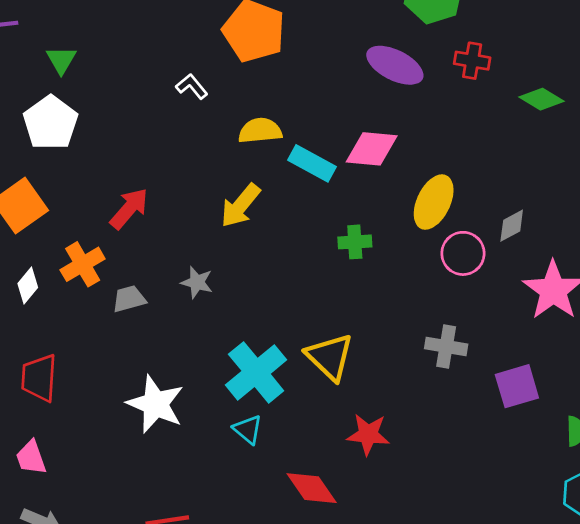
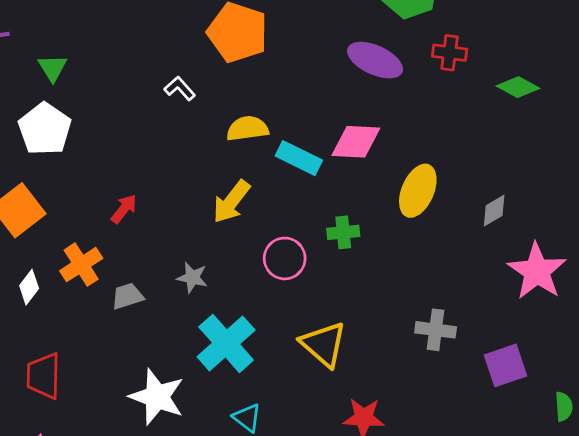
red arrow: (129, 208) -> (124, 209), size x0.7
pink circle: (463, 253) -> (285, 258), moved
cyan cross: (256, 372) -> (226, 343), moved

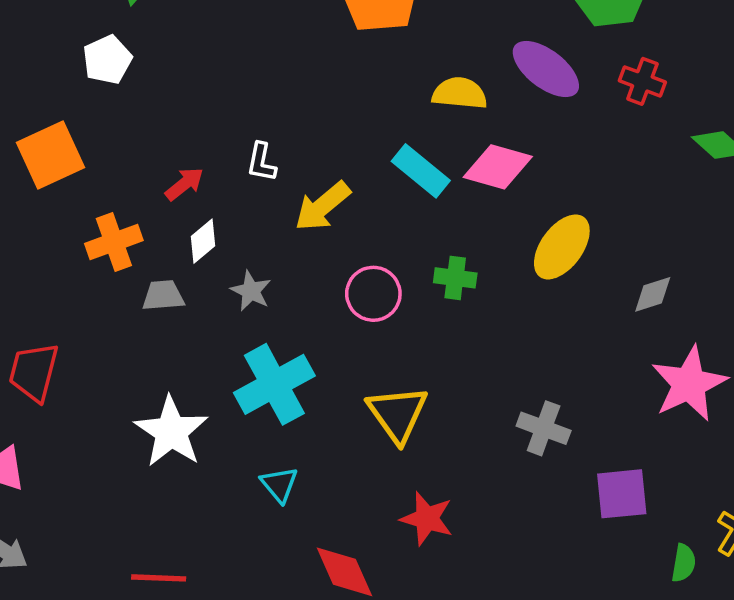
white L-shape: (180, 89) -> (262, 162), moved, turned -140
white pentagon: (45, 129) -> (107, 60), size x0.7
yellow semicircle: (247, 129) -> (460, 93), moved
white diamond: (29, 287) -> (203, 241), moved

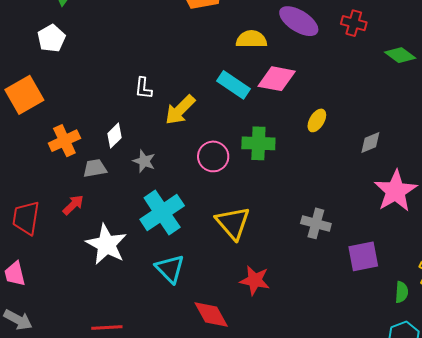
red arrow: (184, 184) -> (73, 205), moved
yellow ellipse: (562, 247) -> (317, 120), size x0.6
green cross: (455, 278) -> (258, 143), size x1.4
cyan triangle: (279, 485) -> (170, 269), size x1.4

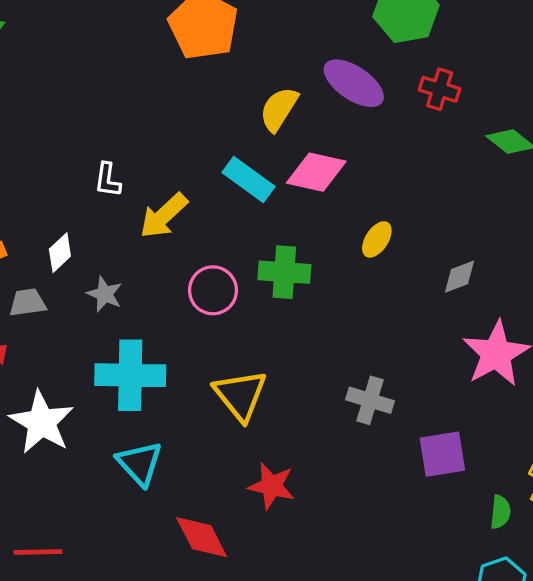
yellow semicircle: (251, 39) -> (279, 109), turned -60
cyan cross: (162, 213) -> (130, 375), turned 33

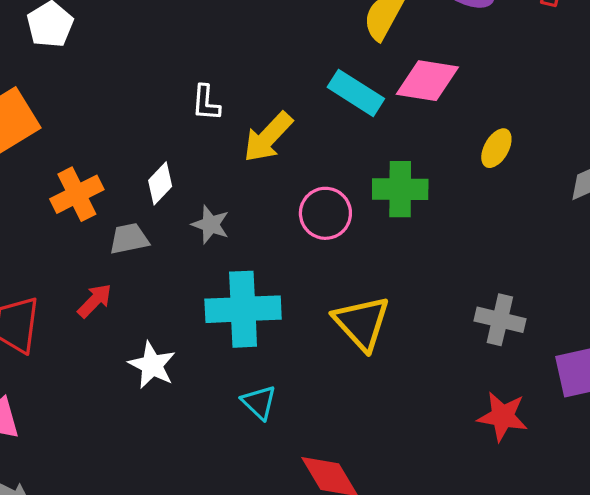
white star: (42, 422) -> (152, 365), size x0.7
cyan triangle: (140, 463) -> (259, 402), size x0.7
red star: (272, 486) -> (503, 416), moved

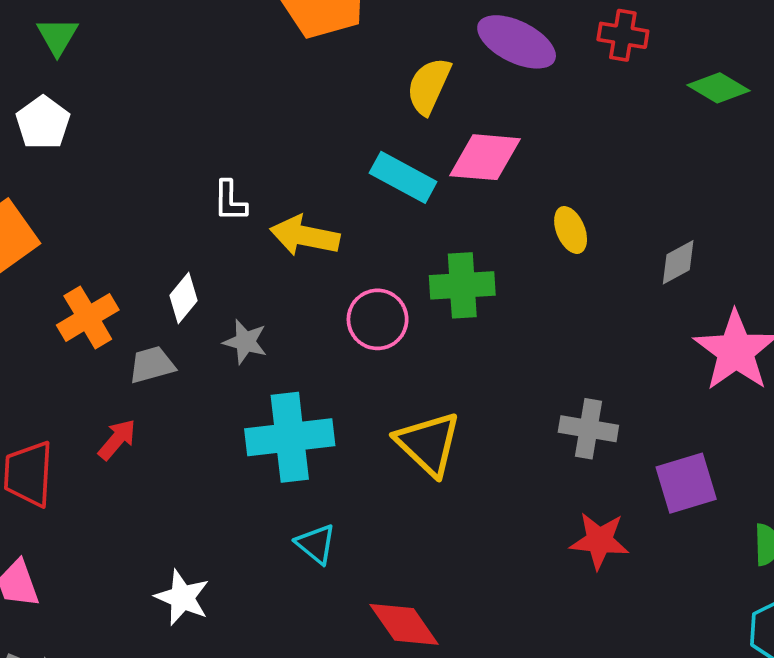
yellow arrow: (268, 137) -> (305, 236), turned 62
yellow ellipse: (496, 148) -> (571, 230), turned -48
white star: (152, 365) -> (182, 597), moved

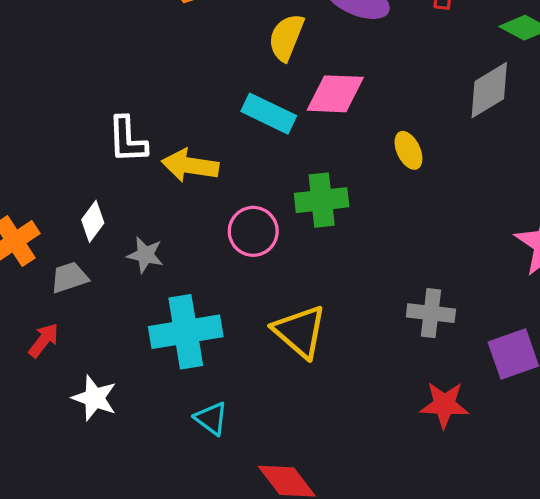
white L-shape: (230, 201) -> (127, 140), size x1.4
gray diamond: (678, 262) -> (489, 90), moved, size x1.5
white star: (182, 597) -> (94, 398), moved

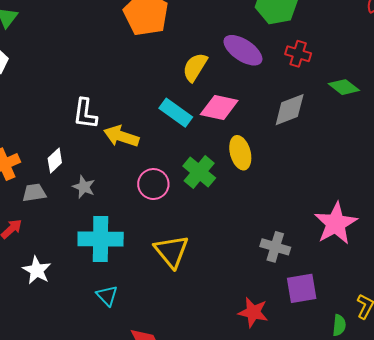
gray diamond: (489, 90) -> (290, 110), moved
yellow ellipse: (408, 150) -> (240, 153), moved, size x1.4
green cross: (322, 200) -> (199, 172), turned 36
gray cross: (431, 313) -> (275, 247), moved

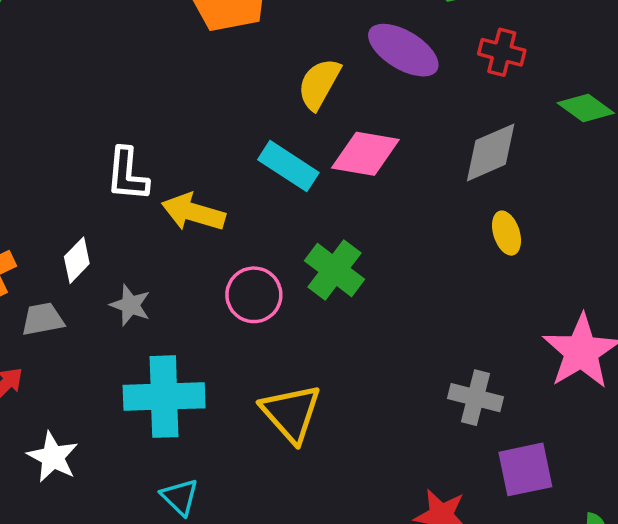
yellow ellipse: (240, 153) -> (507, 233), moved, size x0.7

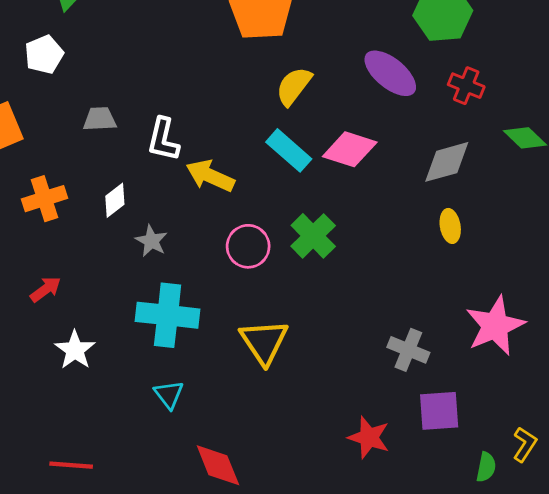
yellow semicircle: (319, 84) -> (294, 86), moved
gray trapezoid: (43, 319) -> (100, 119), moved

